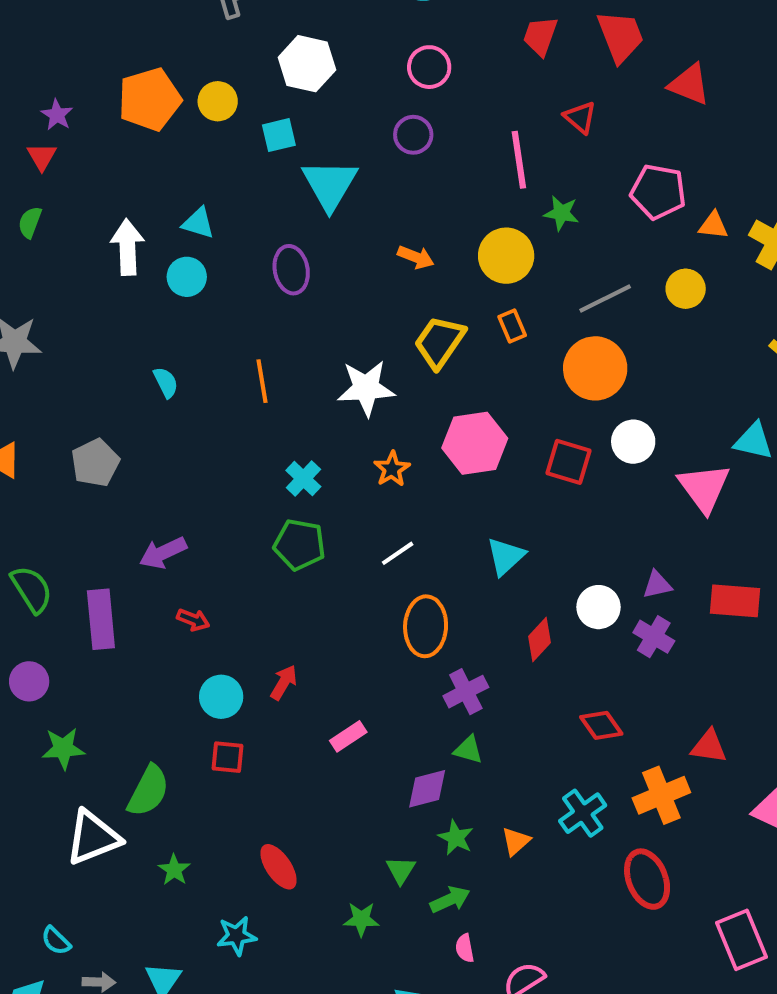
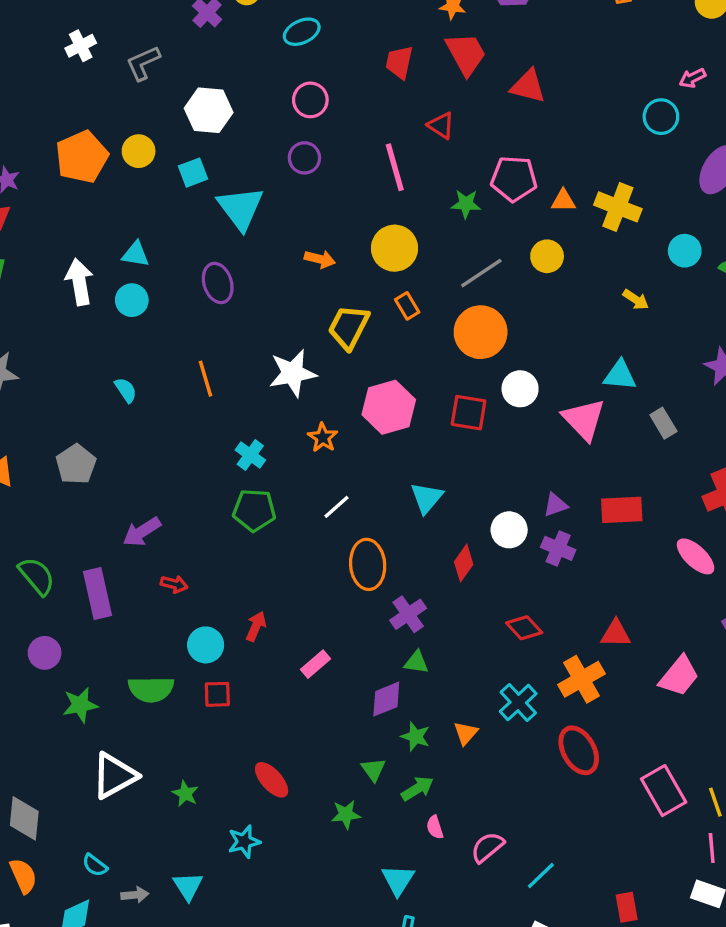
green star: (561, 213) -> (466, 204), moved
green semicircle: (148, 791) -> (151, 689), moved, turned 69

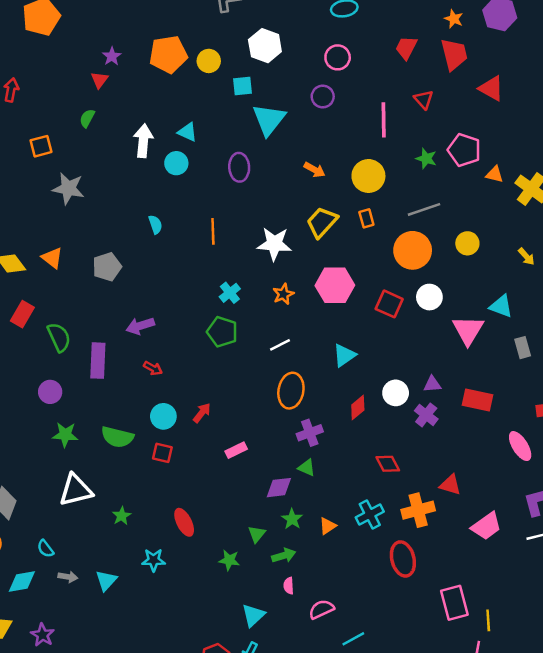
yellow circle: (547, 256) -> (467, 243), moved

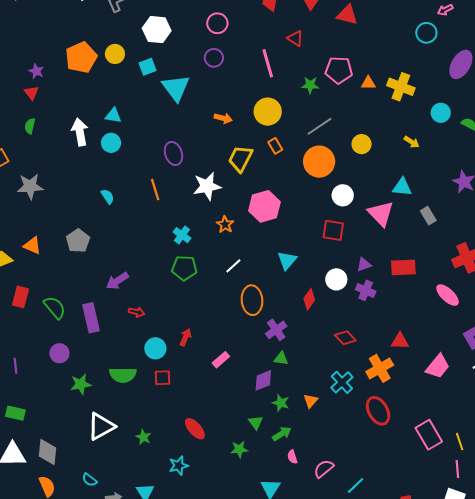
purple ellipse: (239, 167) -> (173, 153), moved
red square: (389, 304) -> (333, 230), moved

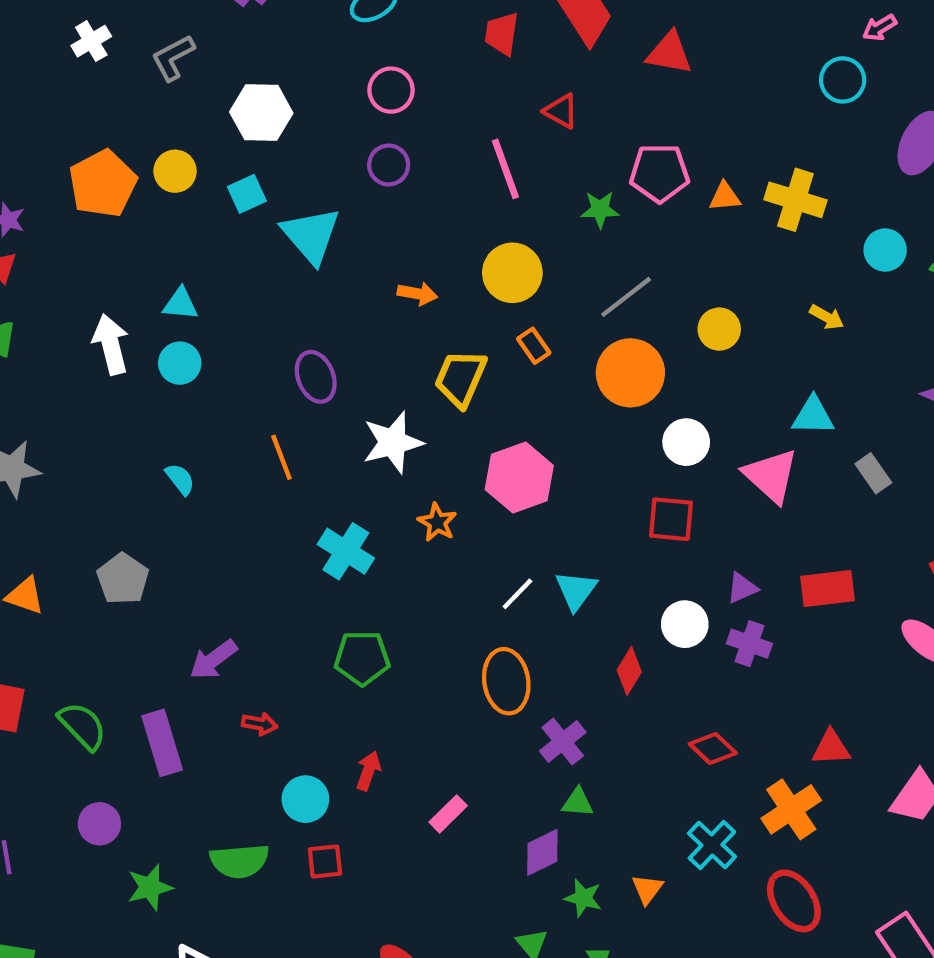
cyan cross: (182, 235) -> (346, 551), size x1.4
white line: (233, 266) -> (517, 594), moved
green pentagon: (184, 268) -> (362, 658), moved

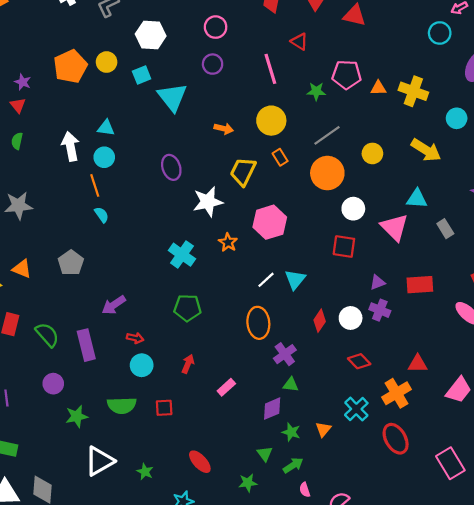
yellow arrow: (827, 317) -> (426, 150), size x1.8
orange line: (281, 457) -> (95, 185), moved
white circle: (685, 624) -> (351, 318), moved
cyan circle: (305, 799) -> (142, 365), moved

